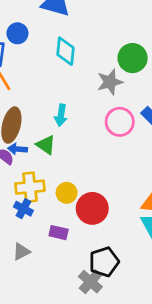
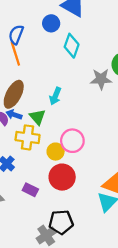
blue circle: (17, 33) -> (51, 23), moved
pink circle: (120, 122) -> (72, 141), moved
yellow cross: (30, 187) -> (28, 137), moved
yellow circle: (67, 193) -> (56, 152), moved

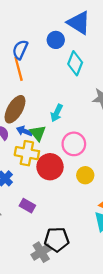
blue arrow: (14, 115) -> (24, 131), moved
pink circle: (72, 141) -> (74, 144), moved
yellow circle: (56, 152) -> (85, 175), moved
red circle: (62, 177) -> (50, 167), moved

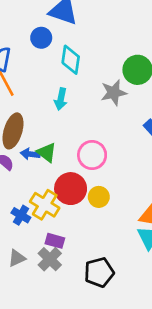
cyan arrow: (57, 113) -> (61, 99), moved
yellow cross: (27, 153) -> (45, 205), moved, turned 35
yellow circle: (85, 175) -> (99, 197), moved
gray cross: (41, 252) -> (50, 259), moved

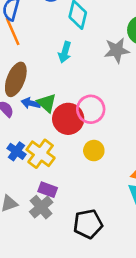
red circle: (71, 189) -> (68, 119), moved
blue cross: (21, 215) -> (17, 151), moved

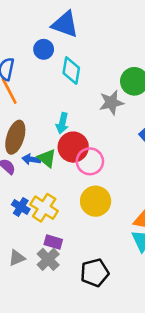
cyan arrow: (65, 52) -> (62, 123), moved
red circle: (68, 119) -> (73, 147), moved
yellow circle: (94, 151) -> (96, 201), size x1.5

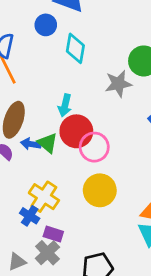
blue cross: (21, 207) -> (30, 216), moved
gray triangle: (17, 258) -> (17, 262), moved

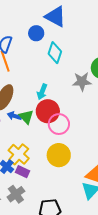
purple rectangle: (53, 234) -> (23, 172), moved

